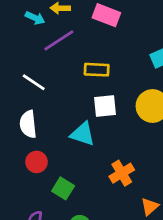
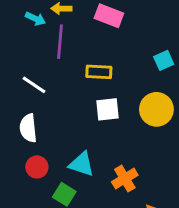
purple line: (59, 40) -> (60, 42), turned -52
cyan triangle: (83, 134) -> (82, 164), moved

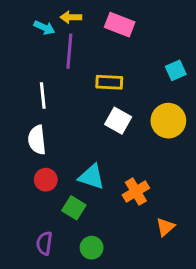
white line: (34, 85) -> (43, 96), turned 50
white square: (107, 109) -> (118, 121), turned 35

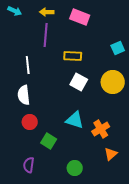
cyan arrow: (44, 28) -> (15, 11), moved
cyan triangle: (92, 177) -> (75, 120), moved
orange cross: (136, 192) -> (101, 129), moved
green circle: (92, 248) -> (75, 168), moved

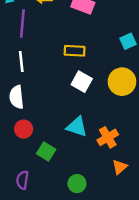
purple line: (46, 35) -> (22, 24), moved

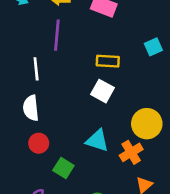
purple line: (22, 24) -> (57, 35), moved
yellow rectangle: (75, 51) -> (108, 61), moved
yellow circle: (122, 82) -> (147, 124), moved

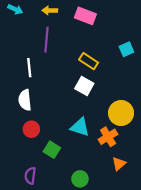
yellow rectangle: (108, 61) -> (89, 61), turned 30

